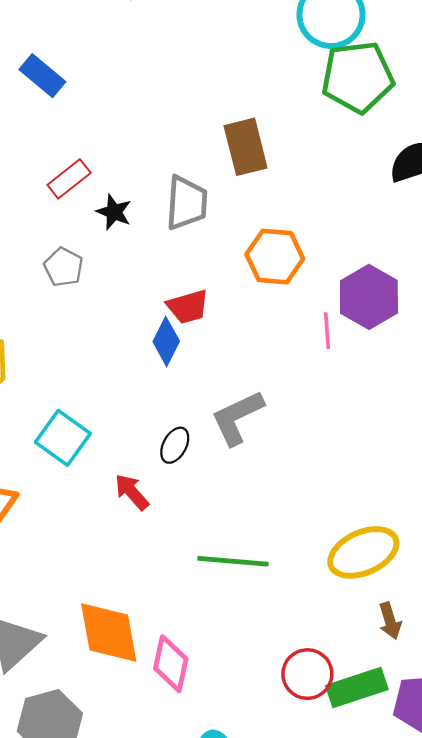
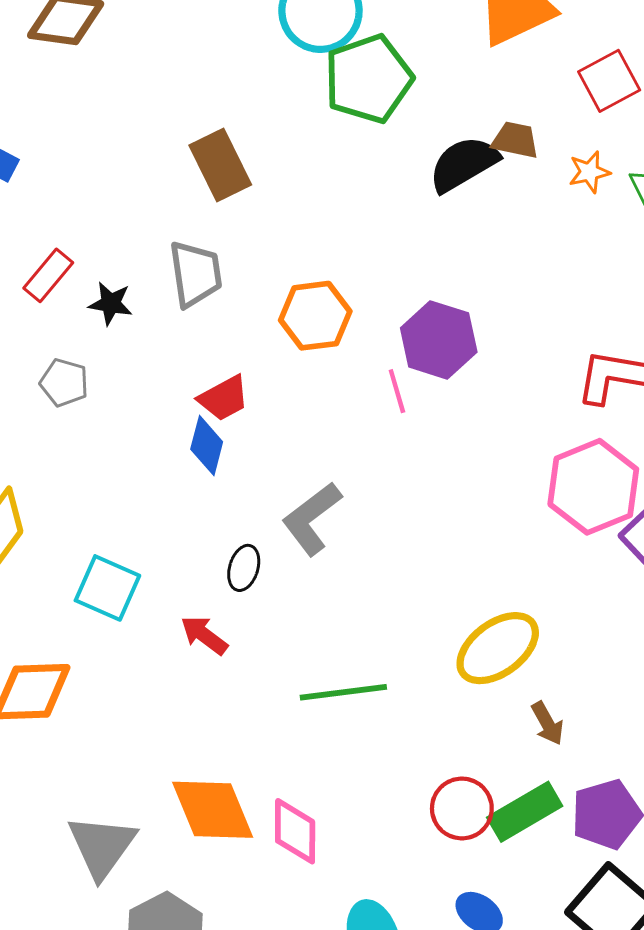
brown rectangle: (246, 147) -> (220, 165), moved

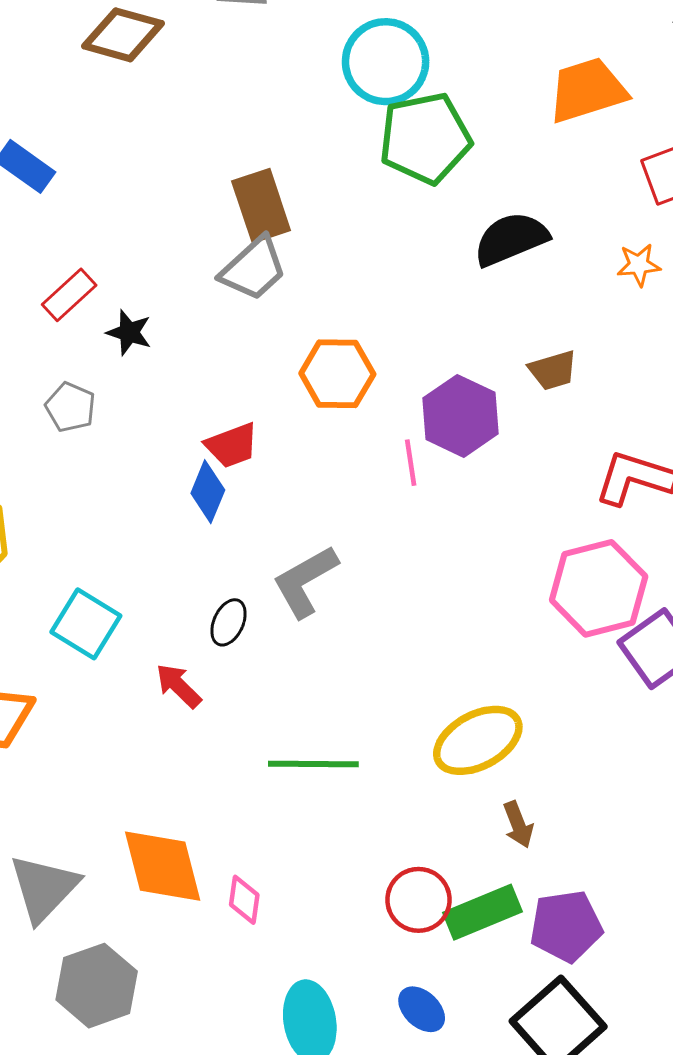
brown trapezoid: (515, 140) -> (553, 370), moved, turned 144
gray trapezoid: (195, 274) -> (253, 269), moved, turned 48
pink diamond: (295, 831) -> (244, 900), size x0.7

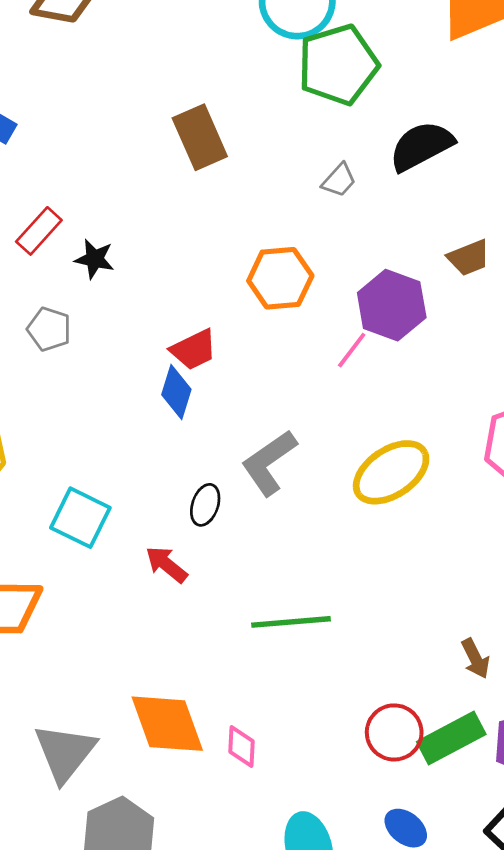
gray trapezoid: (253, 269) -> (339, 180), moved, size x0.6
pink line: (411, 463) -> (352, 350), turned 51
yellow ellipse: (478, 740) -> (391, 472), moved

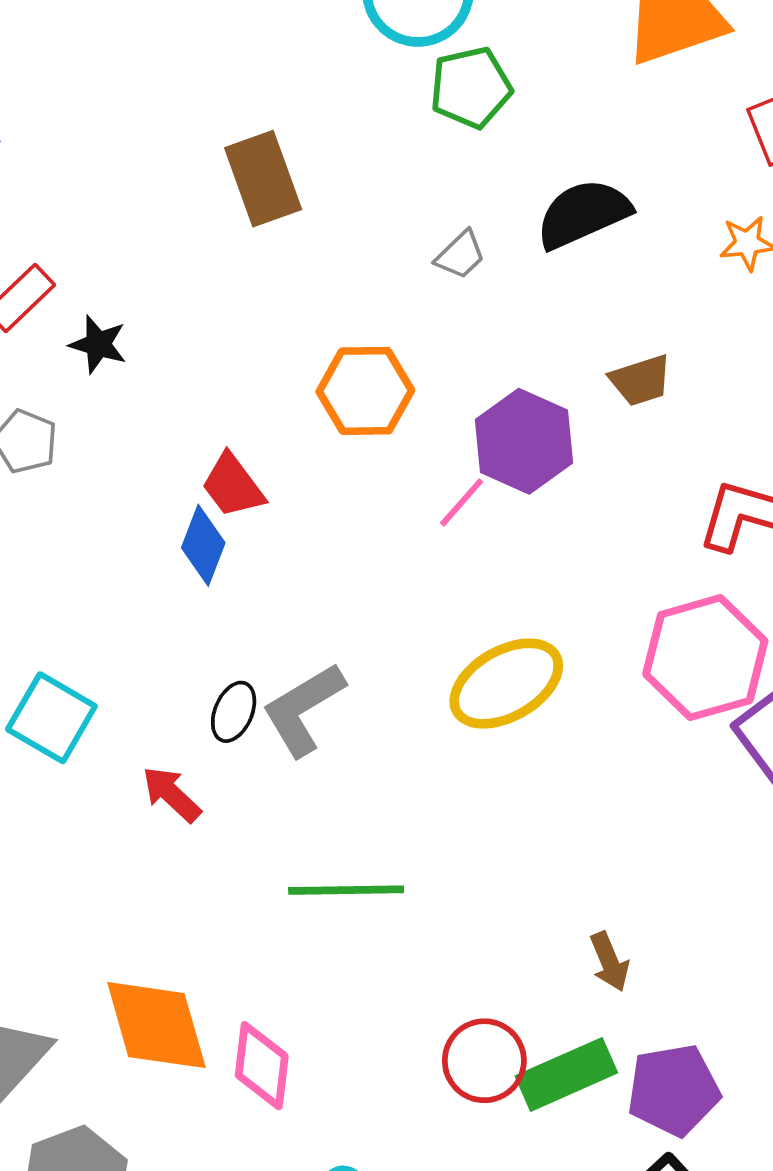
green pentagon: (338, 65) -> (471, 88), size x0.7
red trapezoid: (194, 350) -> (233, 486), turned 75
gray L-shape: (269, 463) -> (303, 709), moved
pink diamond: (241, 747) -> (262, 1066), size x1.4

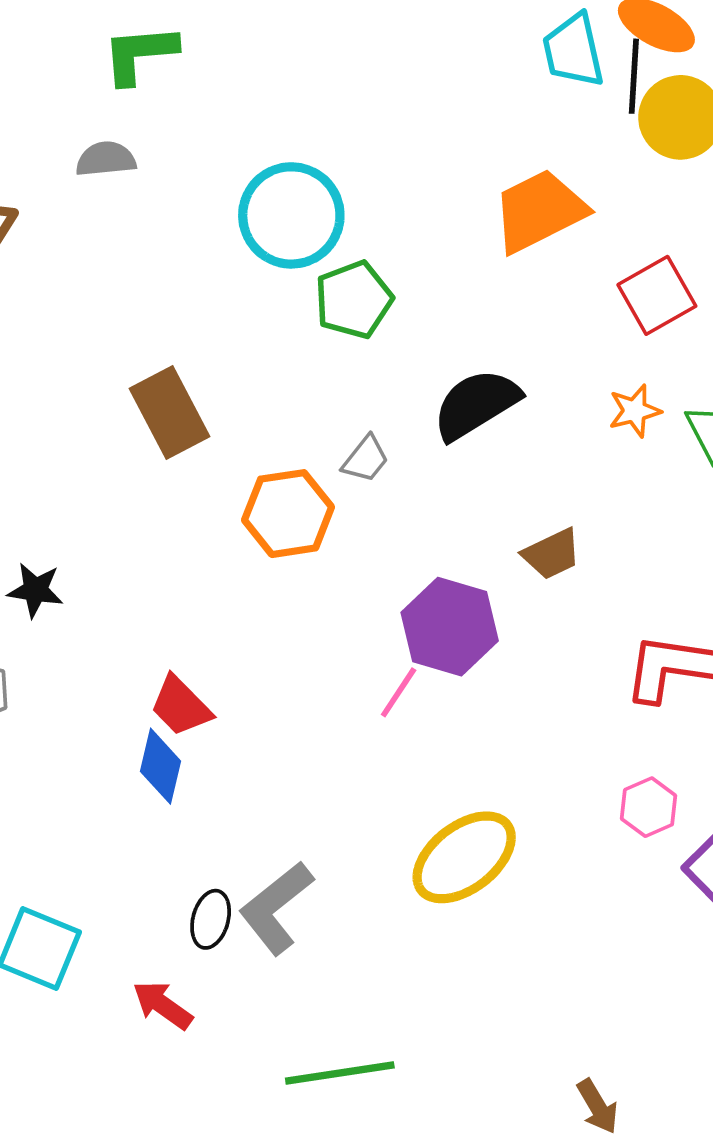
orange hexagon: (365, 391) -> (288, 514), moved
pink hexagon: (705, 658) -> (649, 807), size x0.5

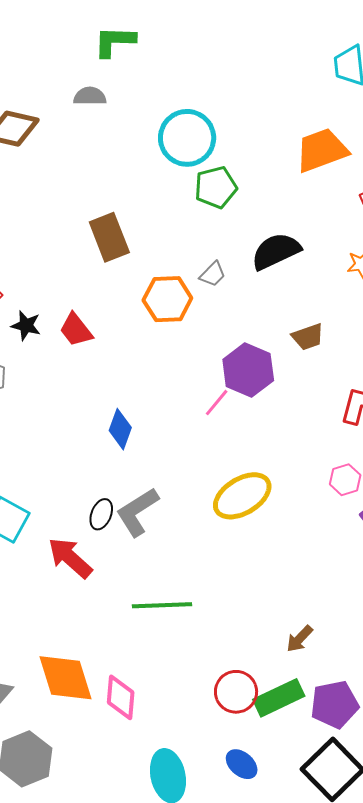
red trapezoid: (181, 706) -> (76, 330), moved
blue diamond: (161, 766) -> (120, 429), moved
red arrow: (163, 1005) -> (70, 558), size x1.4
brown arrow: (598, 1106) -> (300, 639), turned 68

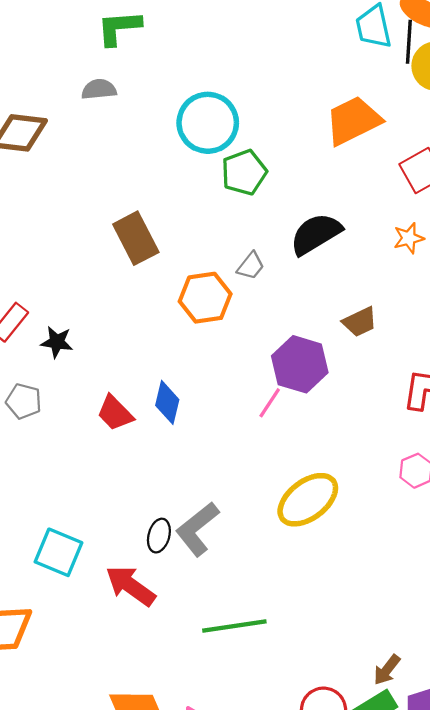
red trapezoid: (76, 330) -> (115, 413), moved
blue diamond: (120, 429) -> (167, 402), moved
brown arrow: (300, 639) -> (387, 670), moved

